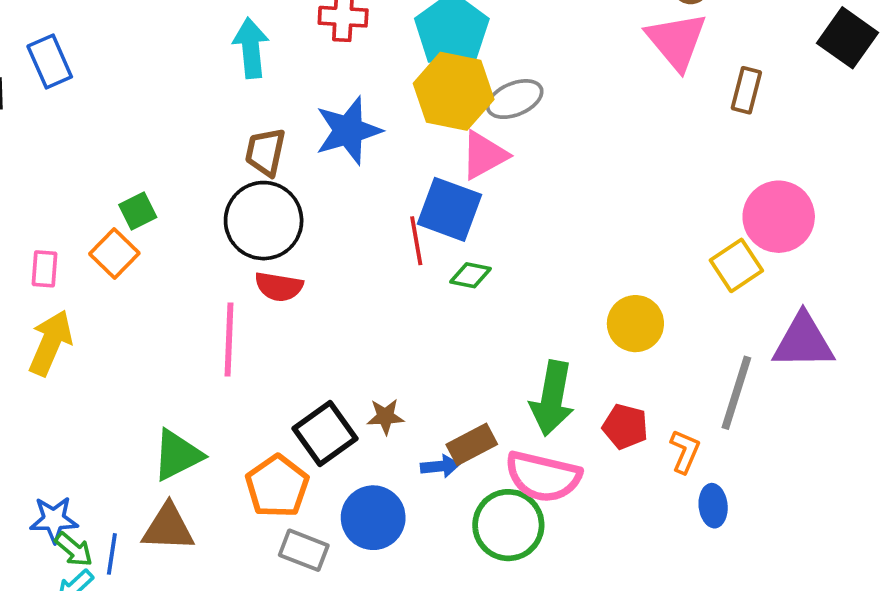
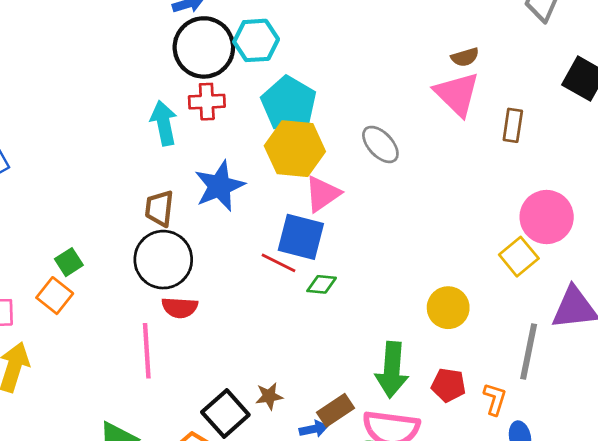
cyan arrow: (251, 48) -> (164, 123), moved
gray ellipse: (515, 99) -> (380, 144), moved, turned 75
red line: (416, 241) -> (279, 263), turned -48

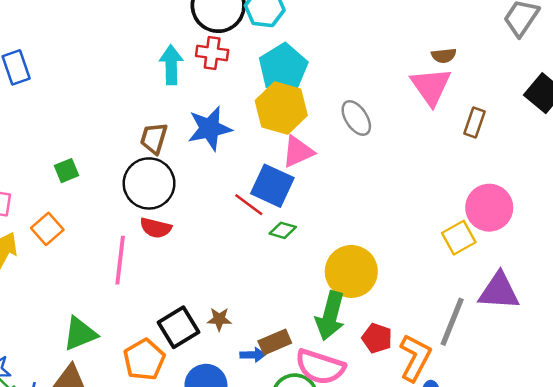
orange square: (55, 296) -> (47, 229), moved
yellow circle: (448, 308) -> (351, 271), moved, size x1.4
orange L-shape: (495, 399) -> (415, 358), size x1.6

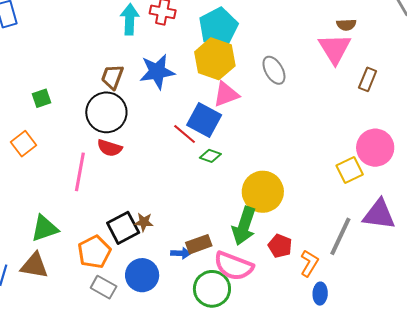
brown star: (219, 319) -> (144, 222), moved
orange L-shape: (415, 358) -> (309, 263), size x0.7

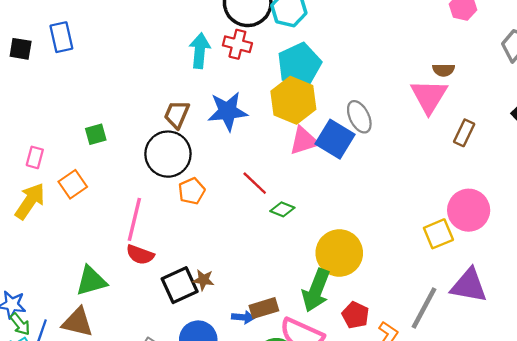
blue square: (204, 120) -> (335, 139), moved
red semicircle: (110, 148) -> (140, 255), moved
orange pentagon: (94, 252) -> (192, 191), moved, size x0.7

